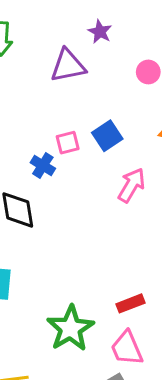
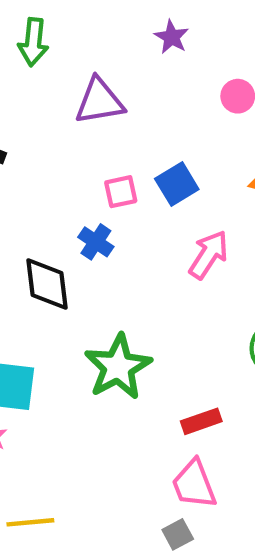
purple triangle: (68, 66) -> (99, 101), moved
blue cross: (43, 165) -> (96, 242), moved
green star: (70, 328) -> (118, 367), moved

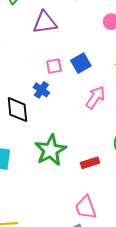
red rectangle: (201, 421) -> (90, 163), moved

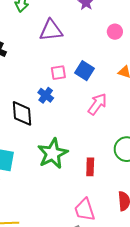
blue square: (81, 63) -> (85, 71), turned -30
red rectangle: (90, 163) -> (90, 167), turned -72

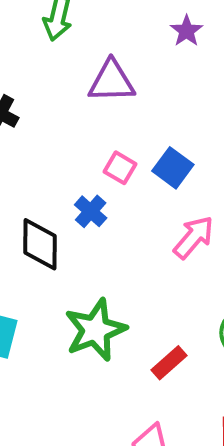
pink square: (58, 73) -> (120, 168), turned 35
red rectangle: (90, 167) -> (169, 363), turned 42

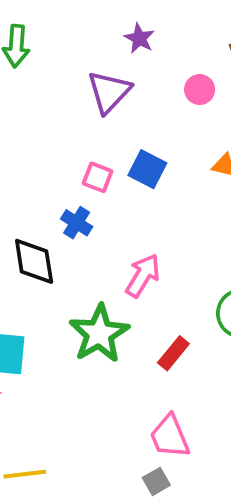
purple triangle: (112, 81) -> (109, 92), moved, turned -36
pink arrow: (194, 237) -> (143, 276), moved

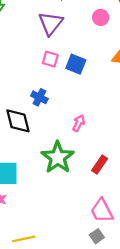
pink square: (98, 177) -> (50, 59), moved
pink arrow: (143, 276) -> (79, 123), size x0.7

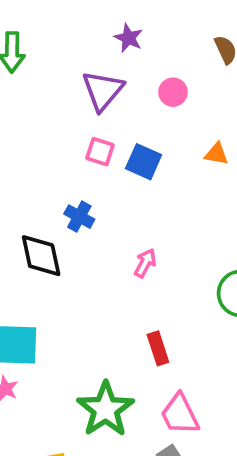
pink circle: (101, 17) -> (173, 92), moved
green star: (58, 157) -> (105, 409), moved
red rectangle: (100, 164) -> (158, 348), moved, turned -54

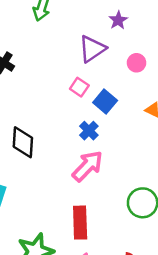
blue cross: (79, 217) -> (89, 131), moved
pink arrow: (145, 263) -> (88, 166), size x1.8
red rectangle: (158, 348) -> (80, 223), size x1.5

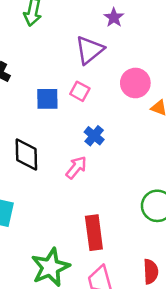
pink circle: (137, 63) -> (135, 83), moved, size x1.5
blue square: (105, 102) -> (47, 99), moved, turned -35
pink arrow: (88, 166) -> (76, 167), moved, size x0.7

